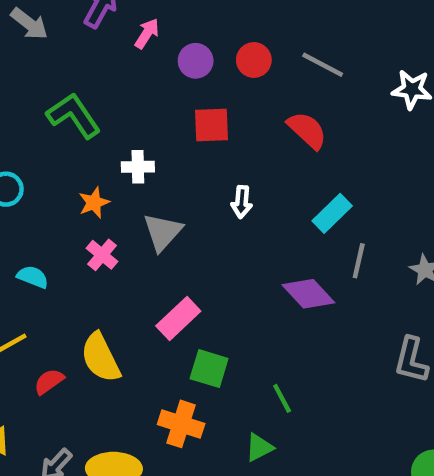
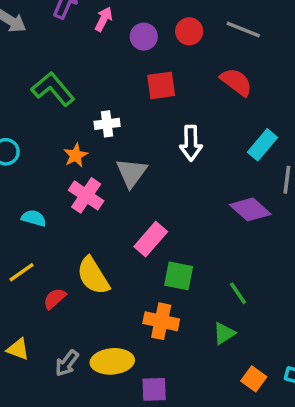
white arrow: (242, 202) -> (191, 143), size x1.4
pink cross: (102, 255) -> (86, 195), size x1.4

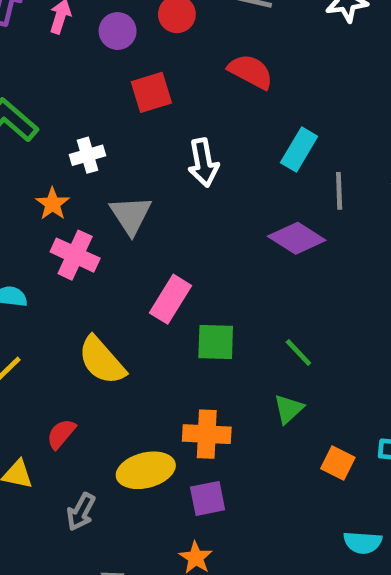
red semicircle: (55, 298) -> (61, 434), moved
orange cross: (161, 321) -> (207, 434), moved
gray arrow: (67, 363) -> (81, 512), moved

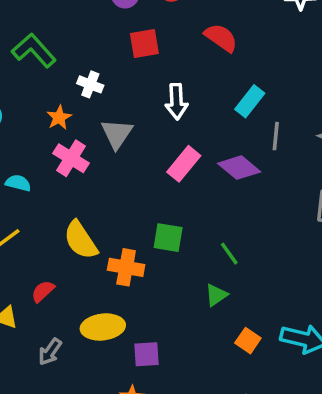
white cross: (88, 155) -> (90, 84), turned 30
pink rectangle: (171, 299) -> (184, 164), moved
orange cross: (207, 434) -> (126, 267), moved

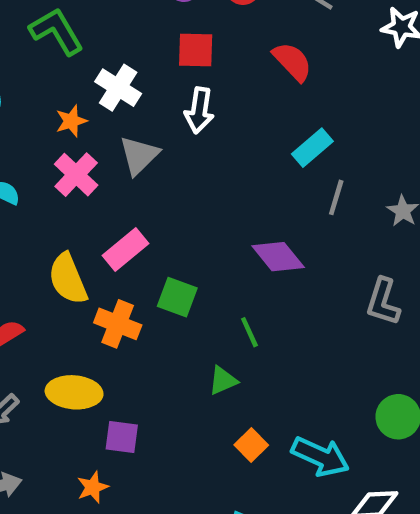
white cross: (90, 84) -> (118, 88), size x1.4
white arrow: (177, 102) -> (199, 110), moved
pink rectangle: (184, 164) -> (126, 249), moved
purple diamond: (239, 168) -> (278, 257), moved

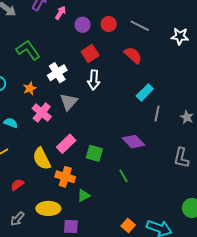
red square: (196, 50) -> (90, 54), turned -30
white cross: (118, 88) -> (57, 73), turned 30
orange star: (71, 121) -> (30, 88), moved
green square: (177, 297) -> (94, 153), moved
green triangle: (223, 381) -> (84, 195), moved

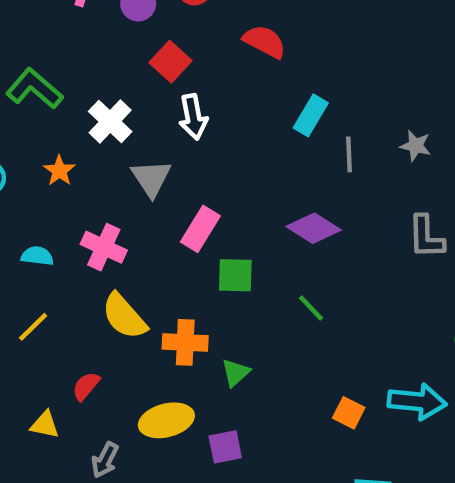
pink cross: (42, 113) -> (104, 247), moved
pink rectangle: (66, 144) -> (200, 229), moved

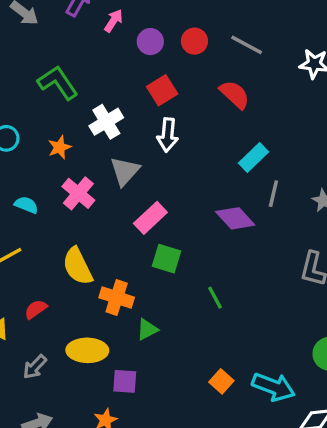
purple diamond: (314, 228) -> (235, 218), moved
pink cross: (104, 247) -> (78, 193), moved

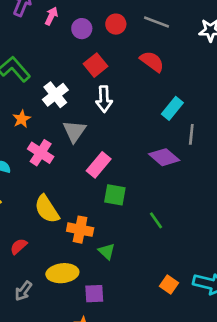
green triangle: (147, 329) -> (107, 251), turned -42

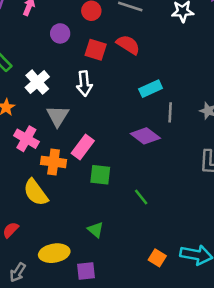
purple circle: (82, 29) -> (60, 33), moved
red square: (96, 65) -> (96, 50), moved, turned -30
cyan rectangle: (172, 108) -> (151, 89), turned 30
orange cross: (80, 230) -> (54, 162), moved

